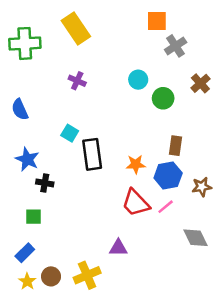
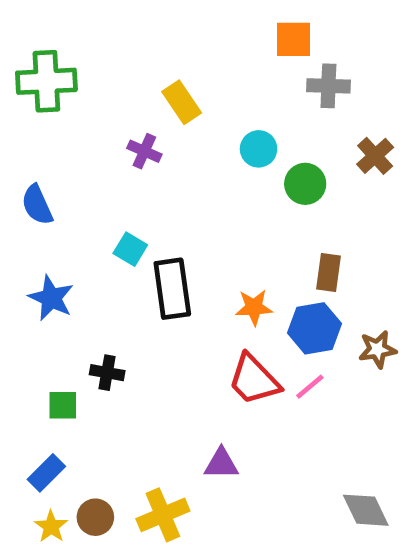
yellow rectangle: (76, 29) -> (182, 102), moved, size x0.7
gray cross: (176, 46) -> (328, 86), turned 35
black cross: (45, 183) -> (107, 373), moved
gray diamond: (196, 238) -> (366, 510), moved

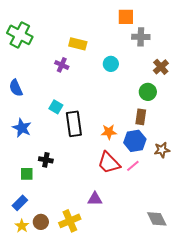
green cross: (46, 81) -> (20, 35), turned 30
yellow rectangle: (182, 102) -> (78, 44), turned -42
green circle: (305, 184) -> (148, 92), moved

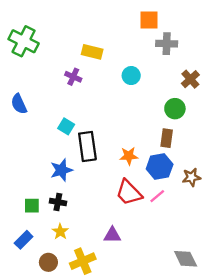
blue star: (22, 128) -> (61, 170), moved, turned 30
black cross: (46, 160) -> (58, 202), moved
yellow star: (22, 226) -> (60, 232), moved

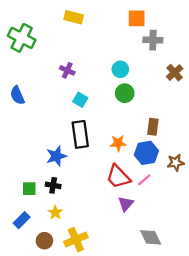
yellow rectangle: (92, 52) -> (74, 17), moved
green circle: (175, 109) -> (125, 93), moved
cyan square: (66, 126) -> (80, 100), moved
purple triangle: (112, 235) -> (126, 204), moved, turned -49
gray diamond: (186, 259) -> (151, 237), moved

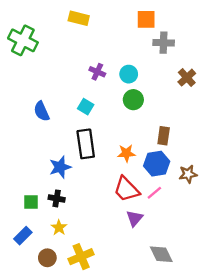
purple cross: (67, 70) -> (97, 72), moved
blue semicircle: (17, 95) -> (42, 111), moved

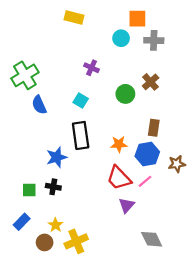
green cross: (23, 40) -> (25, 75), moved, turned 32
cyan circle: (129, 74) -> (121, 38), moved
brown cross: (187, 78) -> (151, 82), moved
yellow star: (59, 228) -> (55, 225), moved

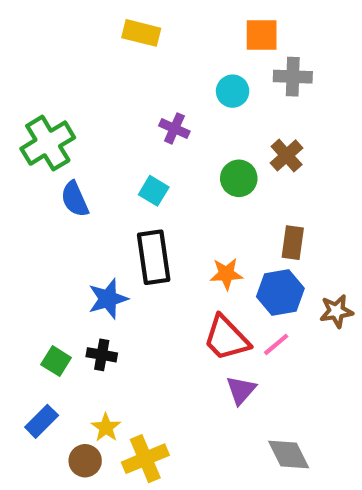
cyan circle: (121, 38) -> (233, 91), moved
green square: (29, 190) -> (56, 361), turned 32

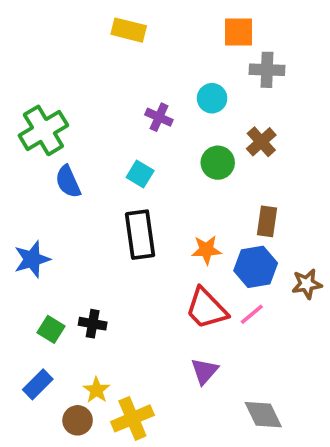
cyan circle: (233, 91) -> (212, 98), moved
blue star: (108, 299) -> (32, 259), moved
purple triangle: (241, 390) -> (204, 371), moved

